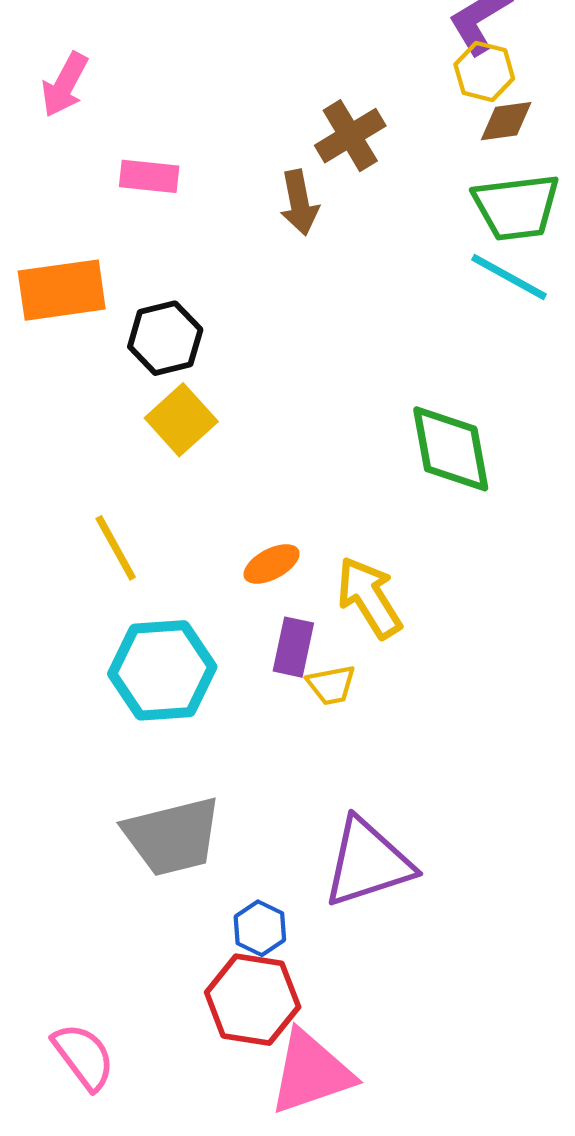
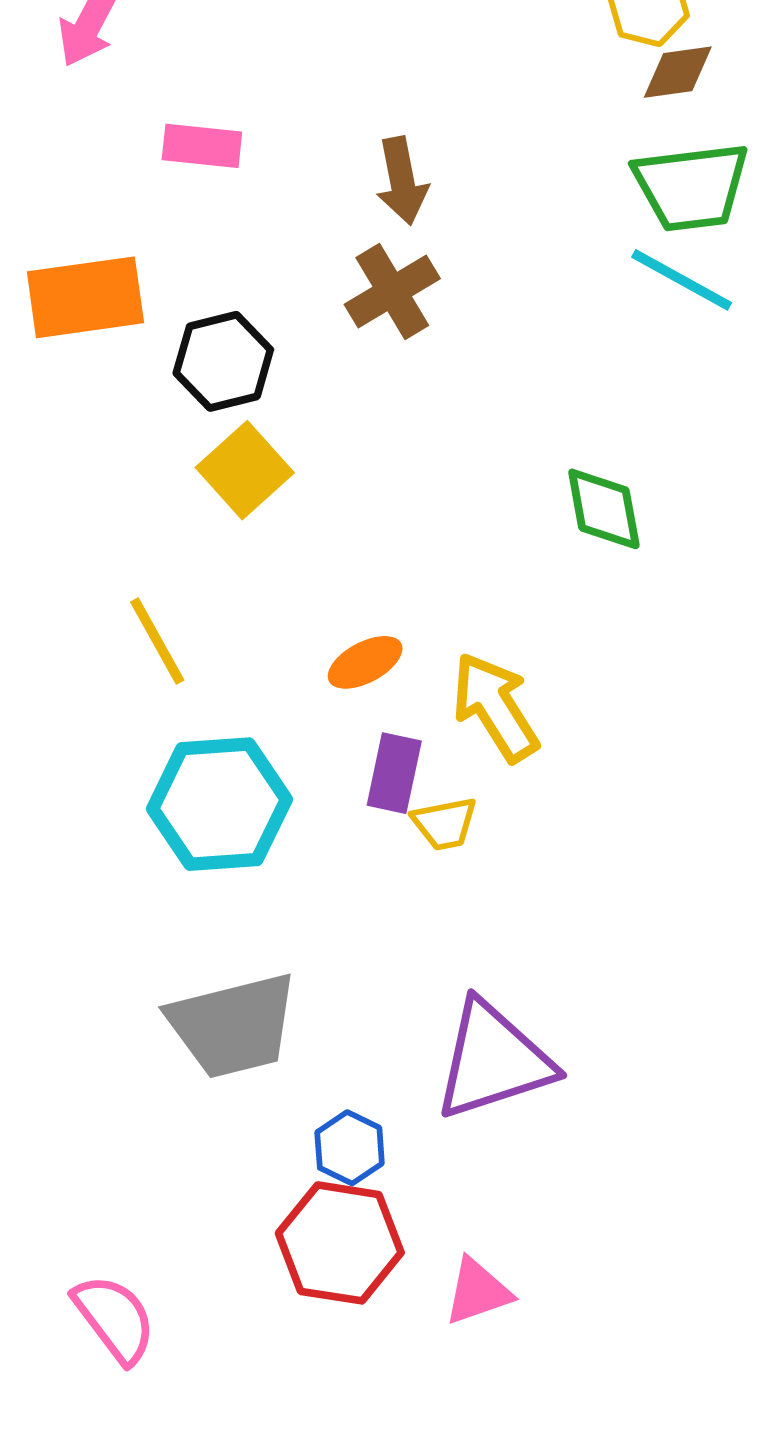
brown cross: (350, 136) -> (392, 291), moved
green diamond: (451, 449) -> (604, 509), size x0.7
pink triangle: (311, 1072) -> (478, 1292), moved, size x0.6

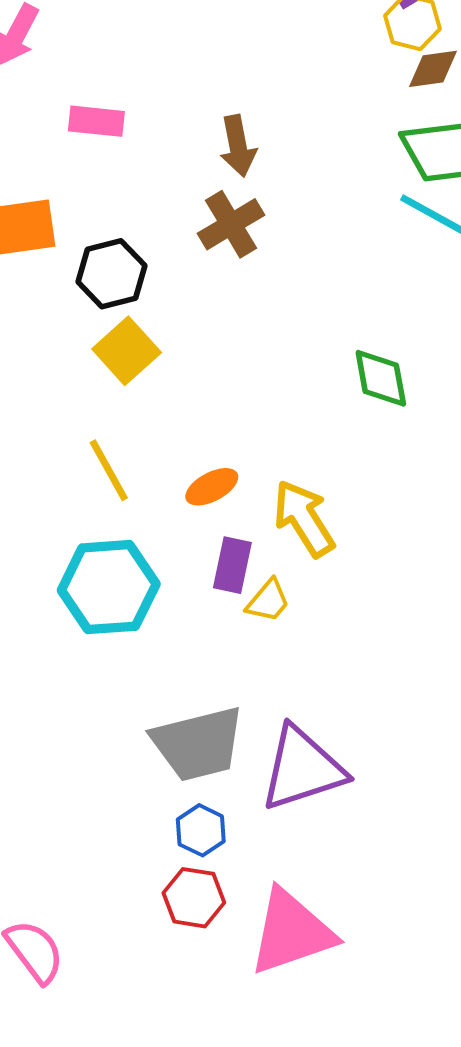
yellow line: (157, 641) -> (109, 470), moved
yellow trapezoid: (445, 824) -> (268, 601), turned -39
gray trapezoid: (233, 1025) -> (198, 744), moved
red hexagon: (340, 1243) -> (194, 898), size x0.7
pink triangle: (478, 1292) -> (291, 932), size x1.8

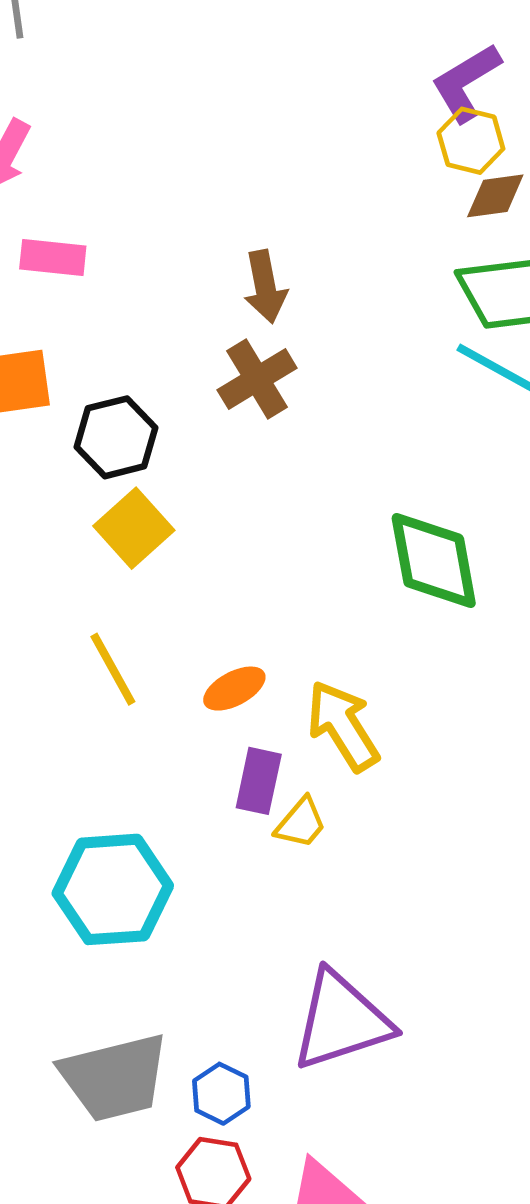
pink rectangle: (96, 121) -> (53, 257), moved
green diamond: (381, 378) -> (434, 561), size x1.4
cyan hexagon: (109, 587) -> (113, 889), moved
gray trapezoid: (198, 744) -> (114, 1077), moved

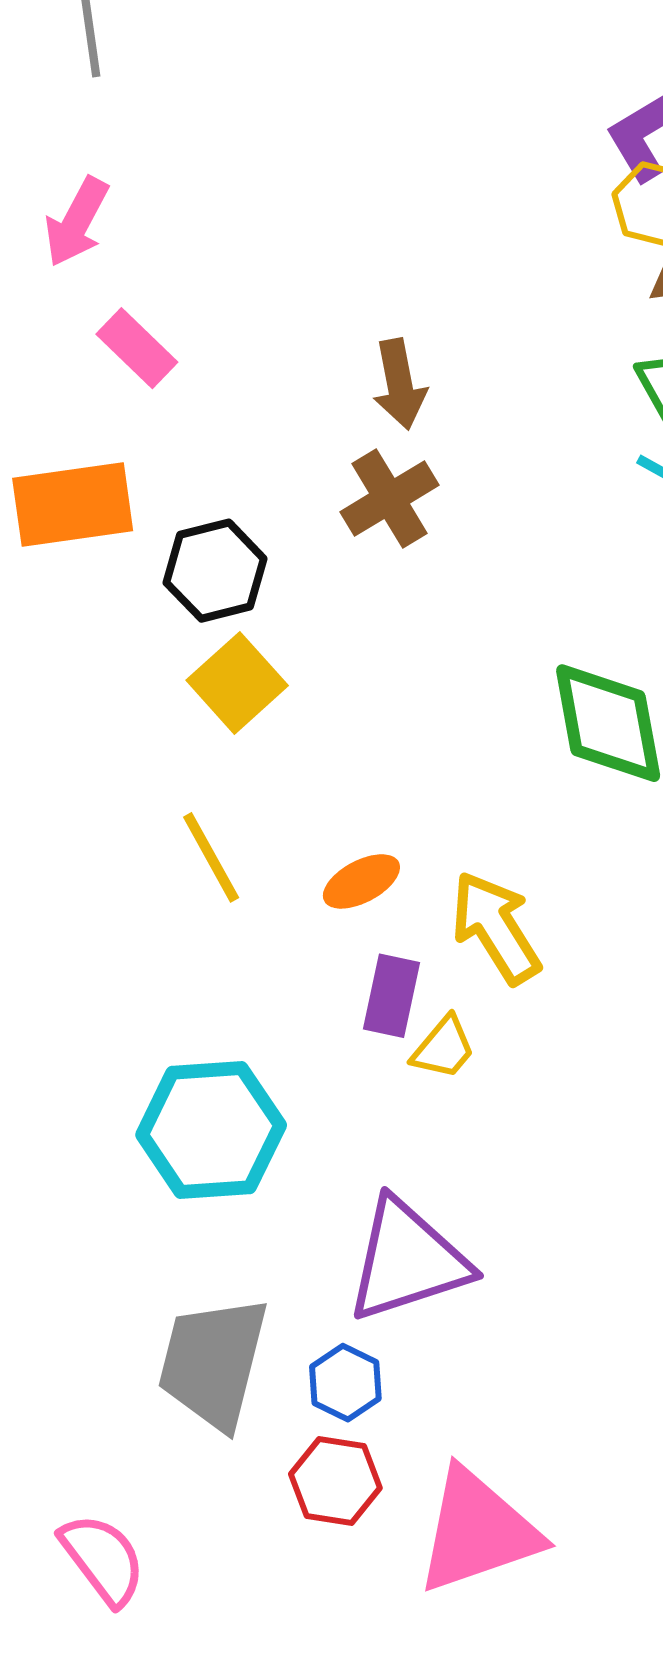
pink rectangle: (53, 257) -> (137, 348), turned 38
purple triangle: (341, 1021) -> (408, 1260), moved
gray trapezoid: (114, 1077) -> (213, 1363), turned 118

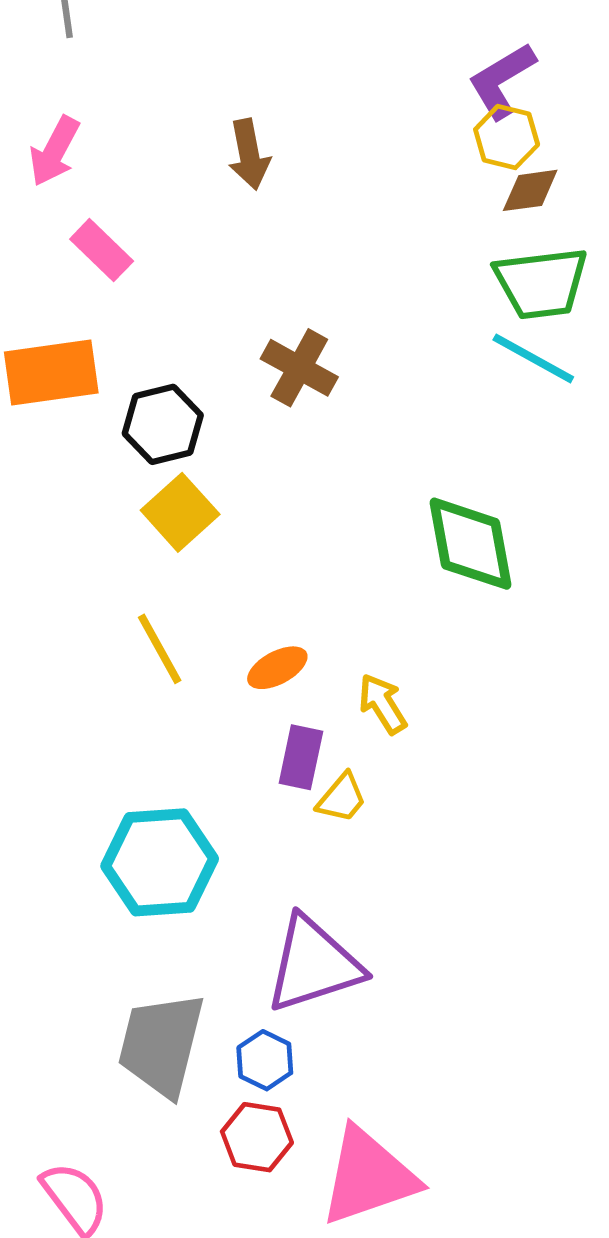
brown arrow: (400, 384) -> (249, 154), moved
brown cross: (390, 498) -> (299, 368), turned -30
yellow arrow: (496, 928) -> (383, 704), size x0.7

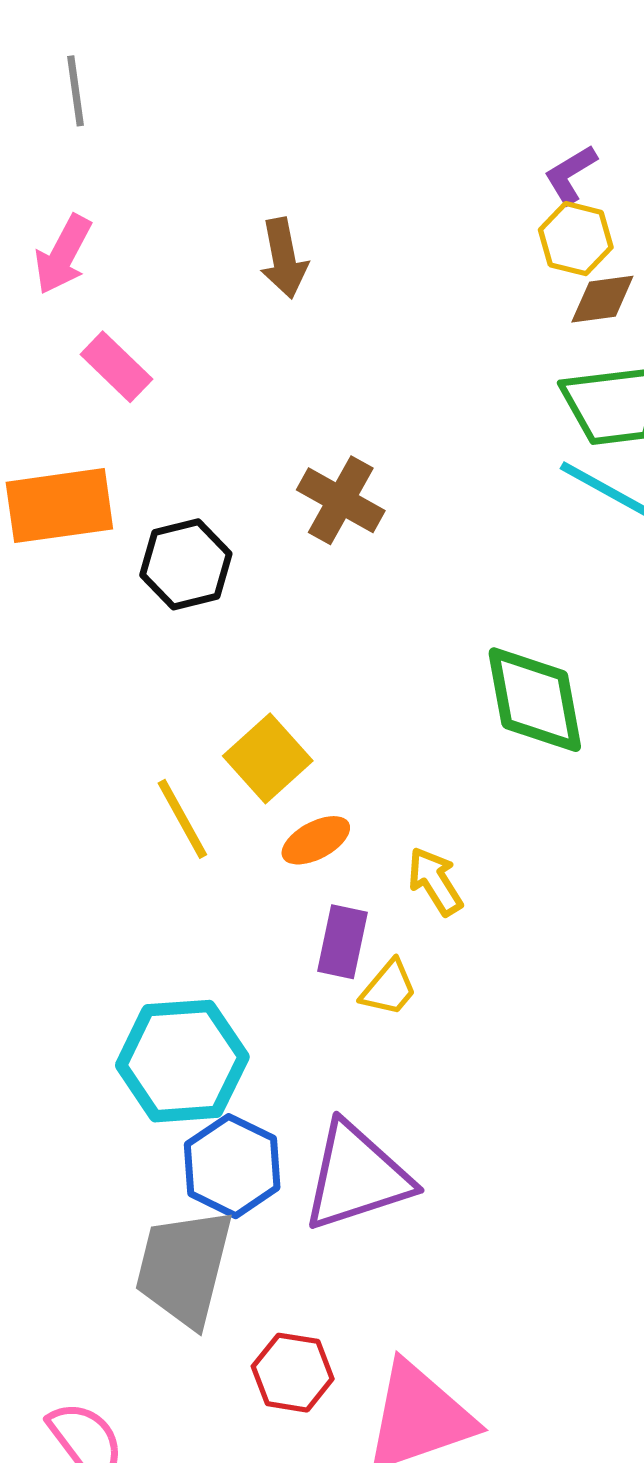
purple L-shape: (502, 81) -> (570, 174), size x0.7
yellow square: (180, 512) -> (268, 758), moved
blue hexagon: (265, 1060) -> (232, 1166), moved, size x1.5

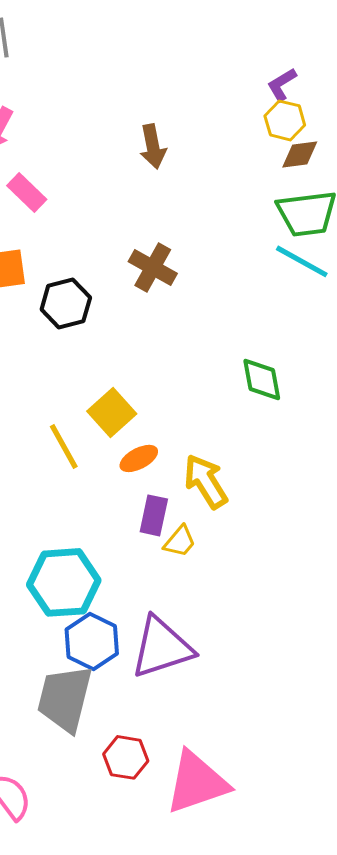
brown arrow: (284, 258) -> (153, 146), moved
green diamond: (535, 700) -> (262, 379), size x0.7
yellow arrow: (435, 881) -> (206, 481), size x1.4

